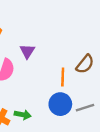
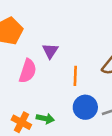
orange line: (63, 77) -> (75, 76), moved

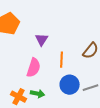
pink semicircle: (28, 71) -> (34, 68), moved

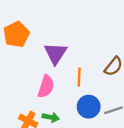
purple triangle: (42, 40) -> (55, 53), size x1.5

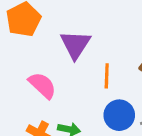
pink semicircle: (46, 87) -> (42, 85), moved, turned -65

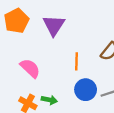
purple triangle: (75, 45) -> (54, 25), moved

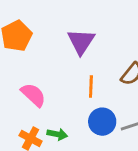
purple triangle: (54, 25) -> (81, 41), moved

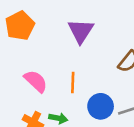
orange line: (91, 86) -> (73, 83), moved

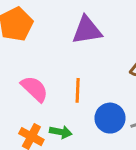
purple triangle: (81, 31) -> (87, 30), turned 48

